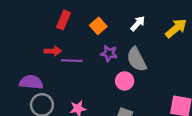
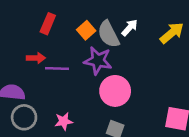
purple star: (109, 53) -> (98, 61), size x1.5
gray semicircle: (137, 59) -> (108, 34), moved
pink circle: (125, 81) -> (115, 91), size x1.5

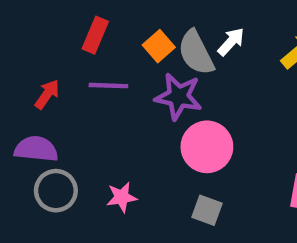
red arrow: (36, 58) -> (47, 94), moved, turned -54
purple line: (57, 69) -> (108, 86), moved

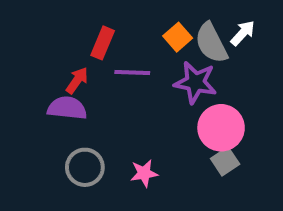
red rectangle: (95, 35) -> (103, 43), moved
purple semicircle: (36, 149) -> (67, 108), moved
gray square: (207, 210) -> (225, 161), moved, turned 36

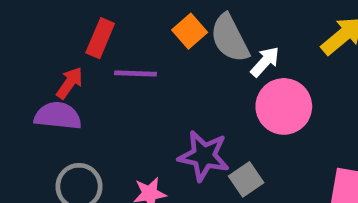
white arrow: (243, 33) -> (265, 62), moved
purple star: (195, 82) -> (204, 156), moved
pink circle: (221, 128) -> (284, 106), moved

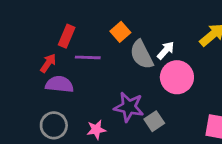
gray semicircle: (230, 38) -> (142, 55), moved
purple semicircle: (58, 116) -> (59, 84), moved

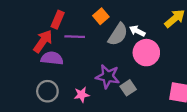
white arrow: (166, 50) -> (137, 31), turned -105
gray semicircle: (142, 55) -> (118, 34), turned -120
red arrow: (48, 63) -> (43, 41), size x1.5

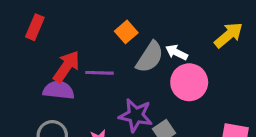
red rectangle: (58, 20) -> (35, 27), moved
purple line: (75, 37) -> (99, 73), moved
red arrow: (43, 41) -> (66, 67), moved

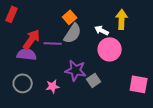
yellow arrow: (228, 35) -> (122, 19), moved, turned -48
gray semicircle: (150, 57) -> (73, 33), moved

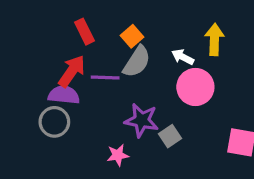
red rectangle: (12, 14) -> (84, 32), moved, turned -49
gray circle: (23, 83) -> (54, 122), moved
pink star: (53, 86) -> (118, 155), moved

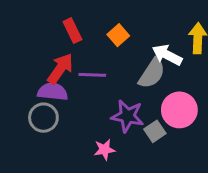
white arrow: (183, 57) -> (167, 55), size x1.4
gray semicircle: (137, 62) -> (152, 73), moved
pink circle: (195, 87) -> (179, 110), moved

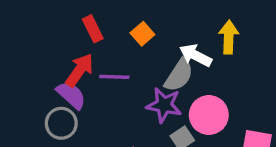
purple semicircle: (53, 92) -> (71, 95), turned 36
purple star: (127, 116) -> (164, 105), moved

